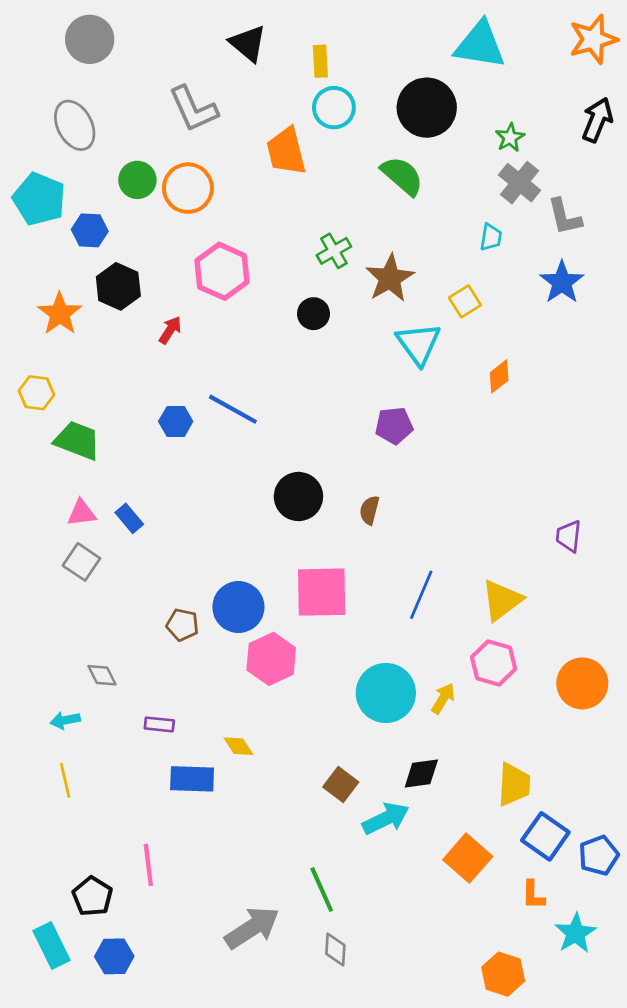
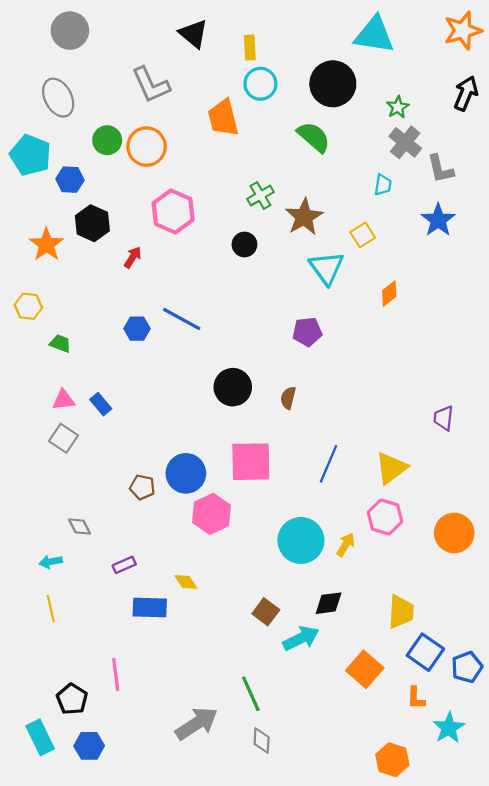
green trapezoid: (77, 441) -> (60, 344), size x0.6
purple rectangle: (159, 724) -> (124, 565), turned -30

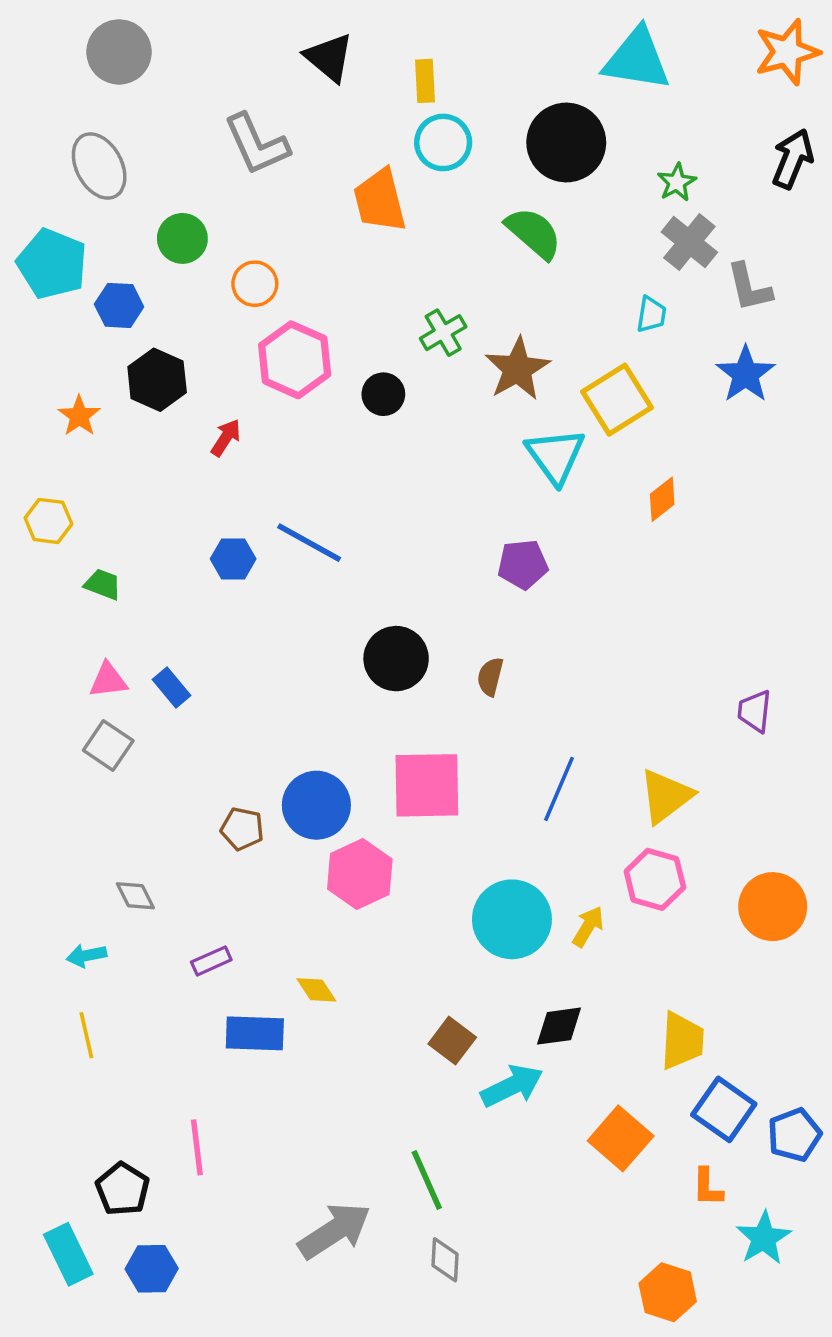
orange circle: (147, 147) -> (255, 284), moved, size x0.7
yellow square: (363, 235) -> (617, 400), size x1.6
orange star: (46, 245) -> (79, 416), size x0.7
black circle: (244, 245) -> (383, 394), moved

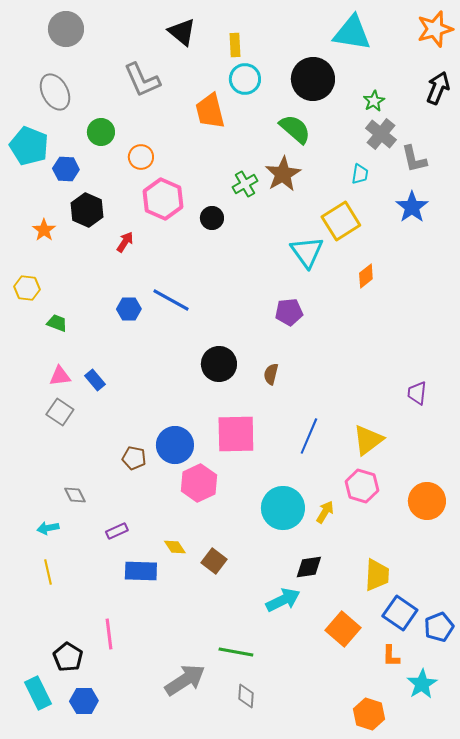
brown star: (517, 369) -> (283, 174), moved
brown square: (452, 1041) -> (214, 561), moved
green line: (427, 1180) -> (236, 652), turned -56

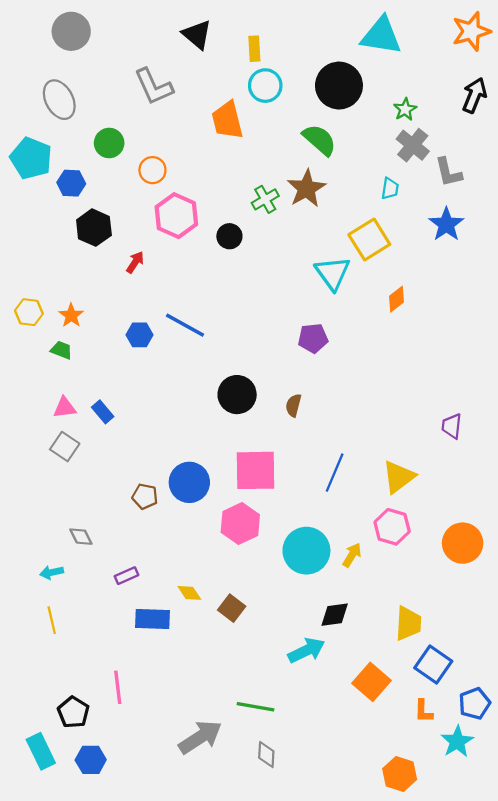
orange star: (44, 230) -> (71, 315), moved
pink hexagon: (199, 483) -> (240, 524), moved
blue pentagon: (439, 627) -> (474, 704), moved

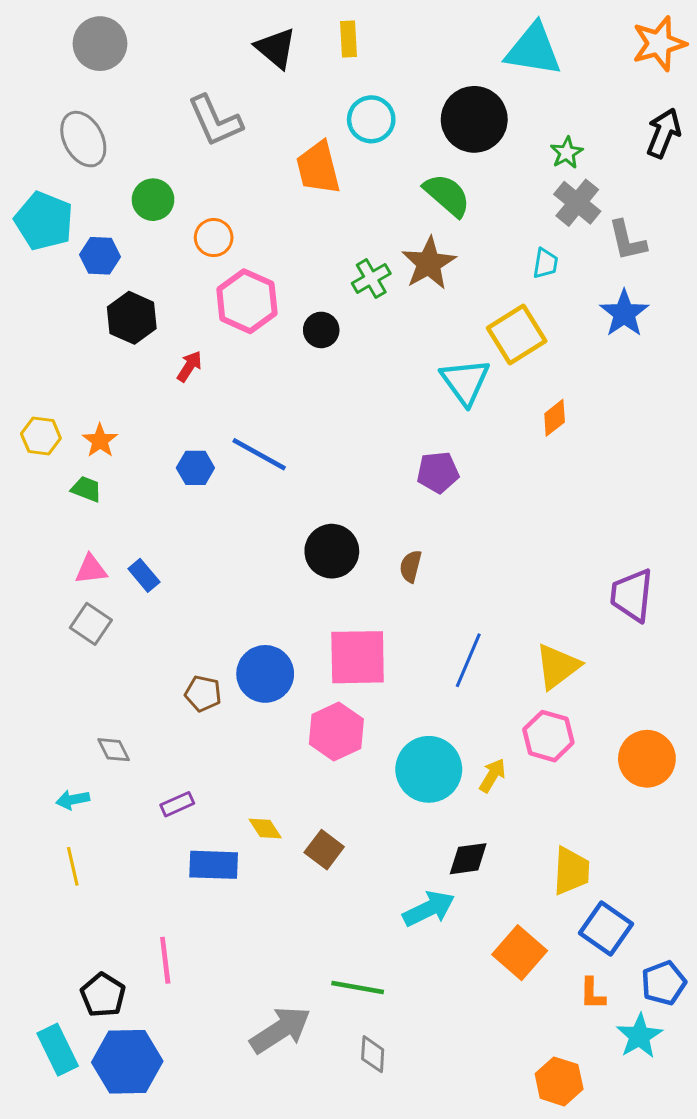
yellow rectangle: (254, 49) -> (348, 39), moved
purple trapezoid: (452, 426) -> (632, 595), size x1.5
blue hexagon: (91, 760) -> (127, 1062), size x1.6

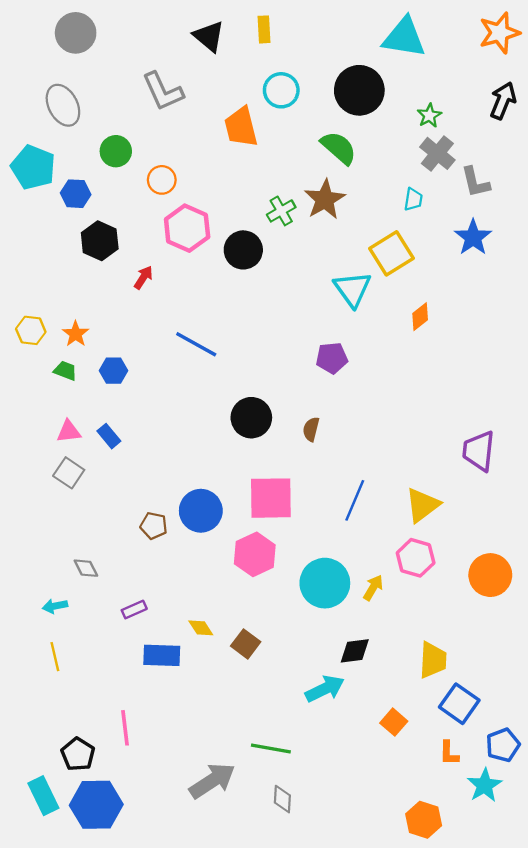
black circle: (321, 330) -> (243, 250), size x1.4
blue hexagon: (195, 468) -> (113, 371), moved
orange square: (520, 953) -> (394, 722), size x0.7

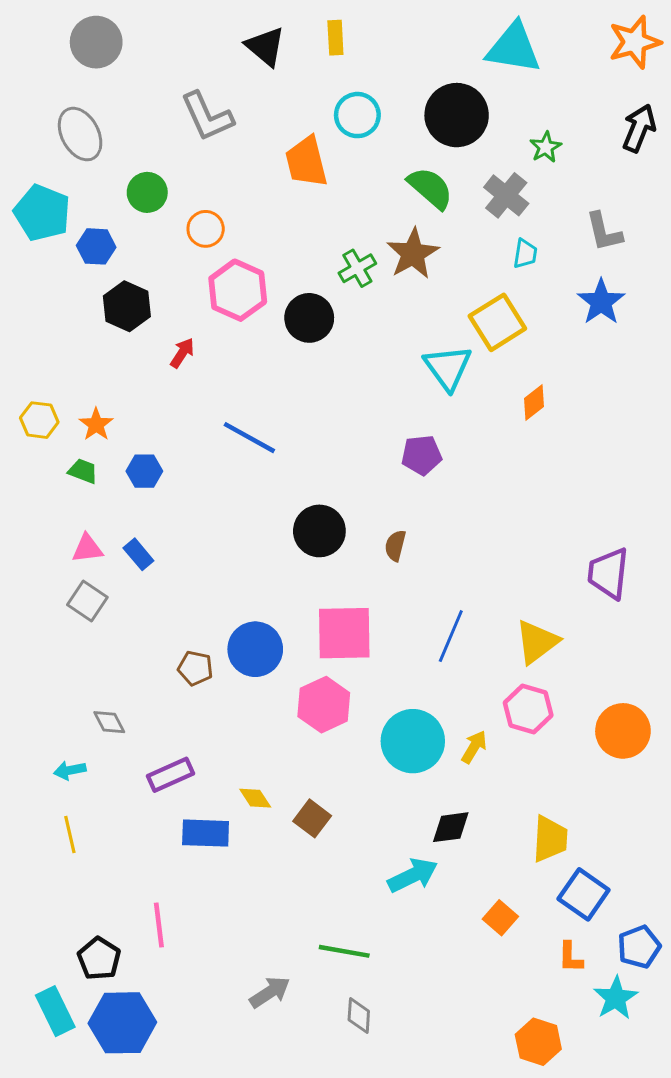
gray cross: (437, 153) -> (506, 195), moved
purple rectangle: (134, 610) -> (171, 775), size x1.4
gray arrow: (212, 781) -> (270, 992), size x0.7

